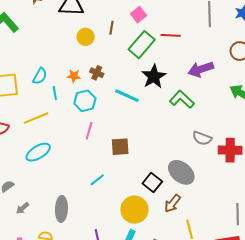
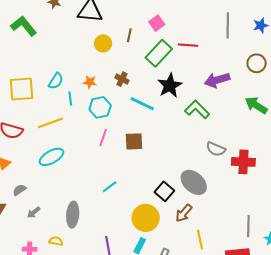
brown cross: (97, 73) -> (122, 79), moved
brown square: (120, 147) -> (134, 141), moved

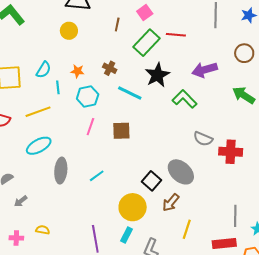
yellow circle: (103, 43) -> (69, 31), moved
gray ellipse: (73, 215) -> (61, 171), moved
yellow line: (200, 240) -> (187, 229), turned 30

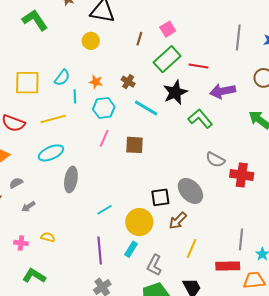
red line: (176, 35) -> (199, 66), moved
cyan line: (97, 176) -> (105, 210), moved
black square: (151, 181) -> (160, 197), turned 36

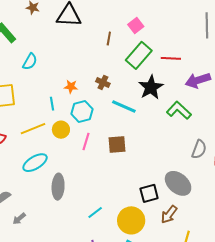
yellow circle: (91, 41) -> (61, 130), moved
cyan semicircle: (62, 78) -> (30, 62), moved
gray semicircle: (215, 160) -> (199, 149), turned -90

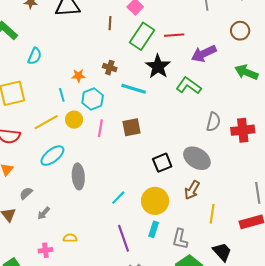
black square: (149, 193) -> (162, 163), moved

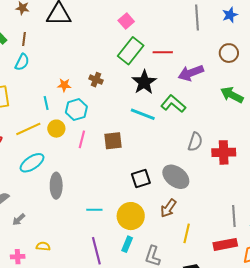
brown line: (110, 23) -> (24, 39), moved
cyan line: (134, 89) -> (143, 114), moved
cyan line: (118, 198) -> (94, 210), turned 42

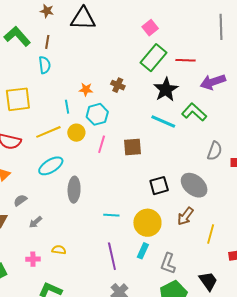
cyan semicircle: (22, 62) -> (45, 65), turned -36
yellow line: (187, 233) -> (211, 234), moved

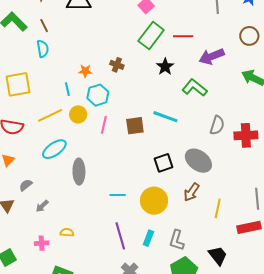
brown line: (47, 42) -> (44, 26), turned -32
black star: (166, 89) -> (165, 67), size x0.7
cyan line: (163, 122) -> (165, 117), moved
cyan rectangle: (143, 251) -> (148, 238), moved

